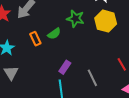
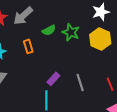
green semicircle: (54, 34) -> (49, 30), moved
gray line: (92, 78) -> (80, 82), moved

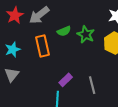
orange rectangle: (28, 46) -> (42, 46), size x1.5

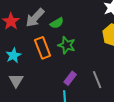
green semicircle: (64, 31) -> (57, 23), moved
green star: (86, 34) -> (67, 45), moved

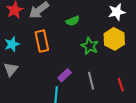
green semicircle: (57, 23) -> (73, 21), moved
green star: (67, 45) -> (90, 46), moved

